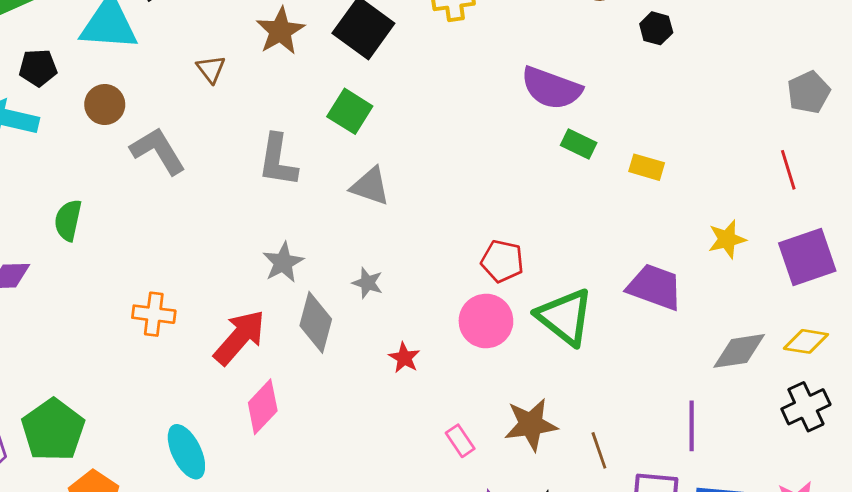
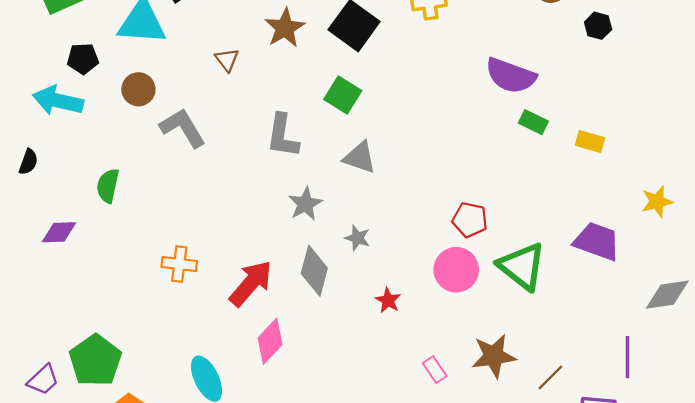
gray star: (283, 262) -> (305, 204), moved
brown line: (599, 450) -> (550, 378), turned 64

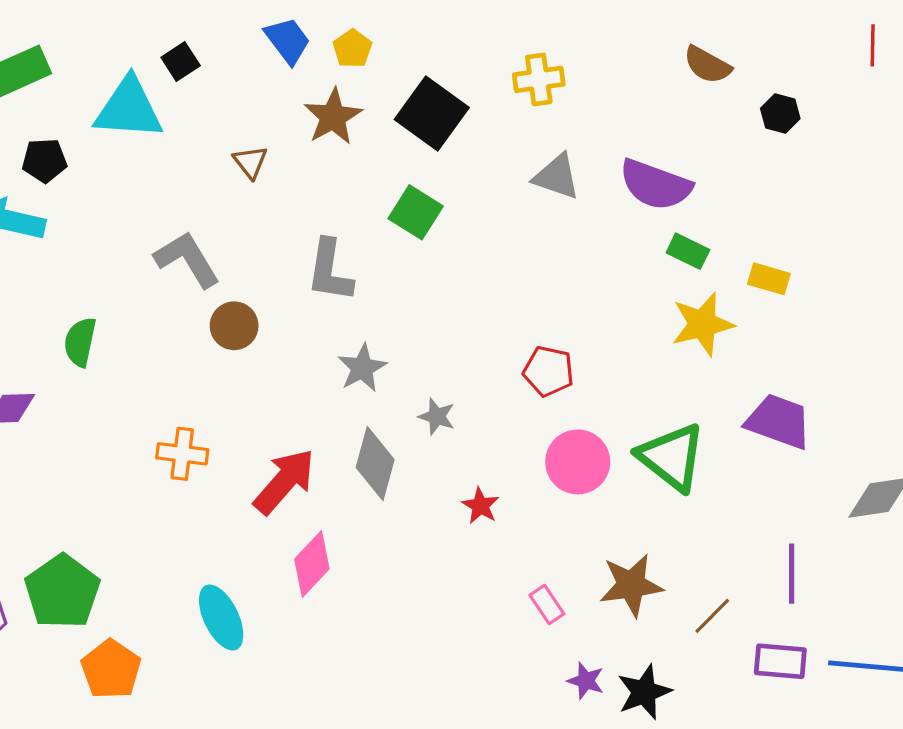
brown circle: (138, 89) -> (234, 326), moved
gray triangle: (360, 157) -> (557, 177), moved
yellow star: (657, 202) -> (702, 324), moved, size x1.4
red pentagon: (470, 220) -> (549, 371), moved
purple line: (628, 357) -> (792, 574), moved

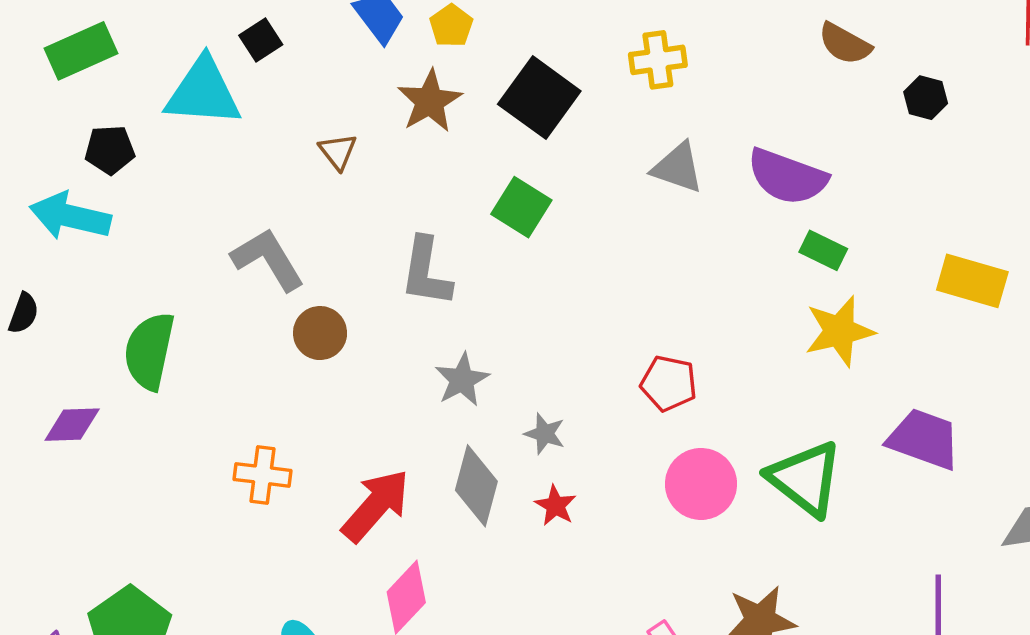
yellow rectangle: (769, 279) -> (972, 281), moved, size x1.5
green semicircle: (80, 342) -> (149, 351), size x1.4
red star: (480, 506) -> (555, 506), moved

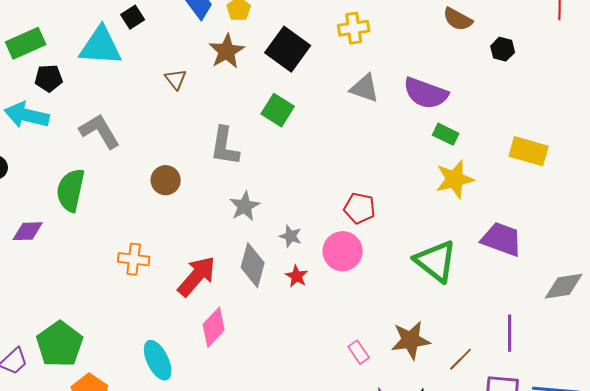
green rectangle: (81, 51) -> (26, 43), moved
gray L-shape: (268, 259) -> (100, 131), moved
pink circle: (701, 484) -> (343, 251), moved

